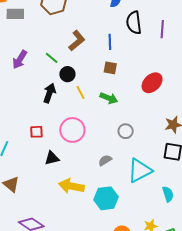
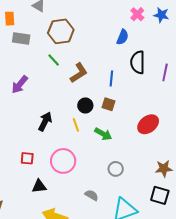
green line: (52, 58) -> (54, 60), moved
black circle: (67, 74) -> (85, 105), moved
gray semicircle: (105, 160) -> (92, 195), turned 56

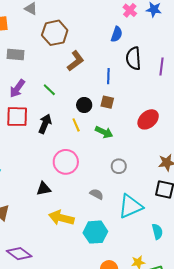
gray rectangle: (21, 38) -> (16, 55), moved
green line: (54, 60) -> (49, 90), moved
brown L-shape: (79, 73) -> (75, 61), moved
red square: (27, 158) -> (17, 117), moved, size x1.6

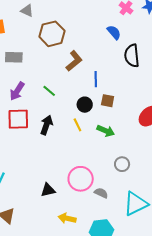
blue semicircle: (117, 34) -> (114, 32), turned -56
blue line: (108, 76) -> (96, 79), moved
pink circle: (66, 162) -> (81, 179), moved
yellow arrow: (61, 218) -> (67, 218), size x0.7

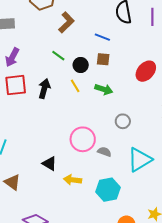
blue line: (96, 79) -> (102, 37), moved, turned -63
green line: (49, 91) -> (58, 56), moved
black triangle: (48, 190) -> (49, 164), moved, turned 49

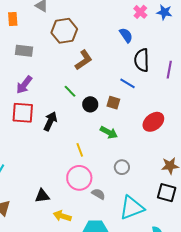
blue line: (102, 37) -> (127, 83), moved
yellow line: (75, 86) -> (80, 150), moved
black triangle: (49, 164) -> (42, 196), turned -49

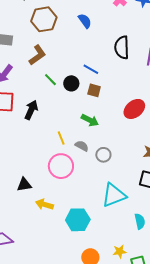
blue semicircle: (126, 35) -> (85, 21), moved
brown L-shape: (84, 60) -> (37, 55), moved
blue line: (127, 83) -> (91, 69), moved
black circle: (90, 104) -> (71, 83), moved
gray semicircle: (98, 194) -> (82, 146), moved

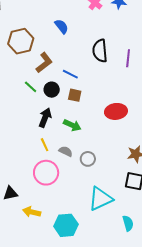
brown hexagon: (44, 19) -> (21, 41), moved
brown L-shape: (37, 55) -> (44, 63), moved
red ellipse: (134, 109) -> (116, 111), turned 35
black arrow: (31, 110) -> (45, 118), moved

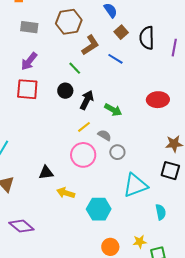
black circle: (52, 90) -> (65, 91), moved
brown square: (75, 95) -> (121, 32), moved, turned 32
yellow line: (45, 145) -> (84, 127), turned 72
gray circle: (88, 159) -> (117, 152), moved

